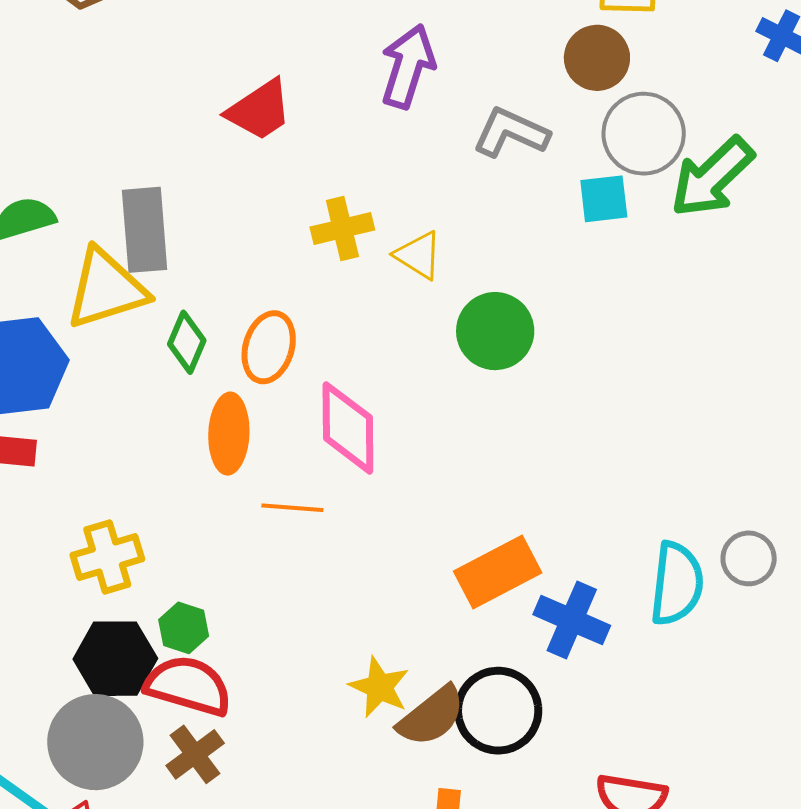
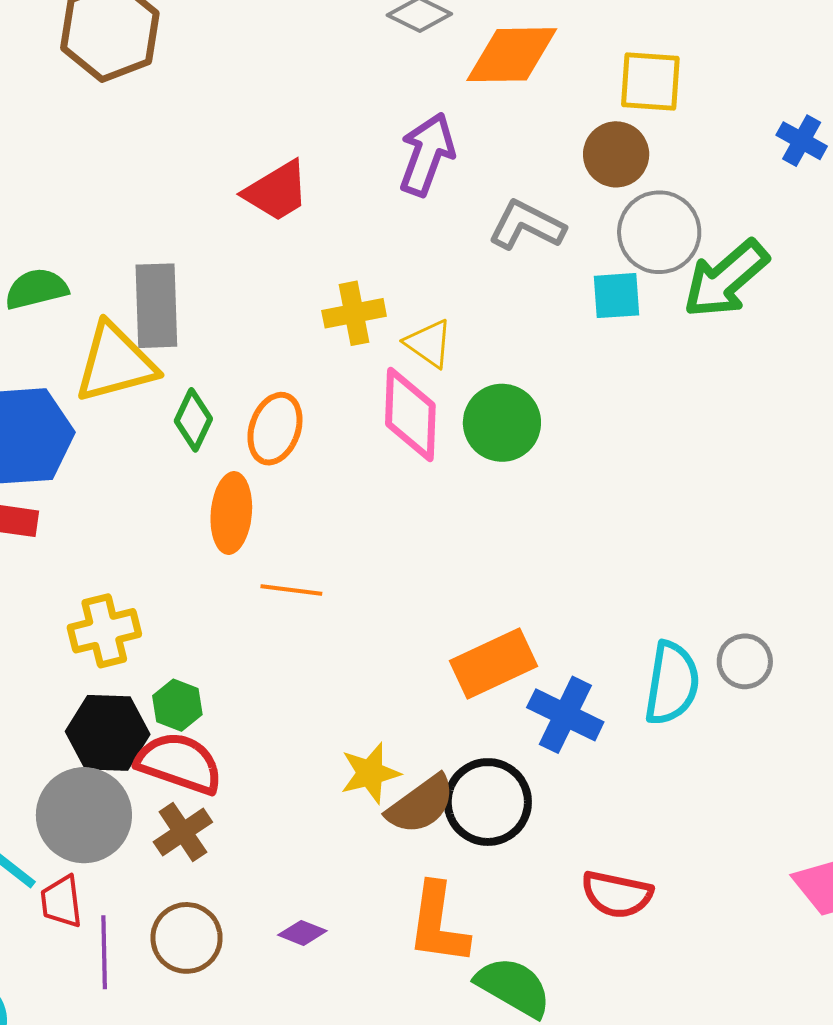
pink diamond: (348, 428) -> (410, 415), moved
yellow star: (379, 687) -> (370, 773), turned 30

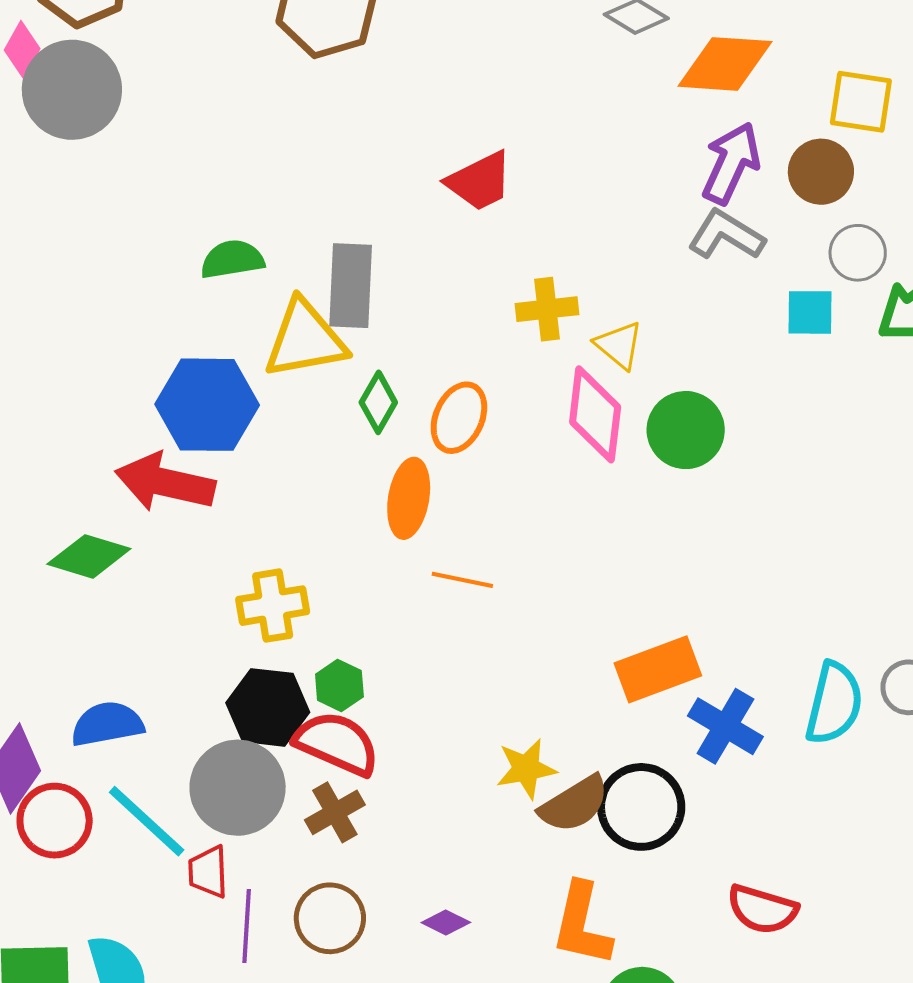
purple arrow: (427, 154) -> (731, 163), moved
gray circle: (659, 232) -> (858, 253), size x0.7

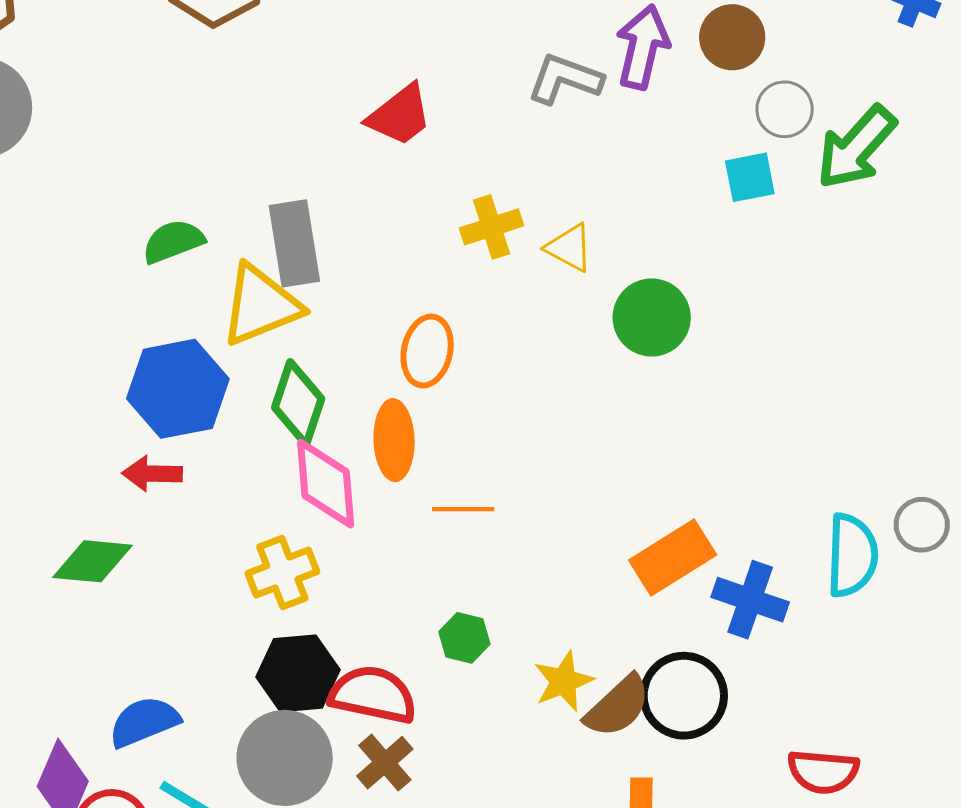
gray L-shape: (726, 235) -> (565, 79), moved
green diamond: (378, 402) -> (298, 403), moved, size x1.4
pink diamond: (595, 414) -> (326, 484), moved
red arrow: (165, 483) -> (152, 474), size x0.6
green hexagon: (339, 685) -> (464, 638), moved

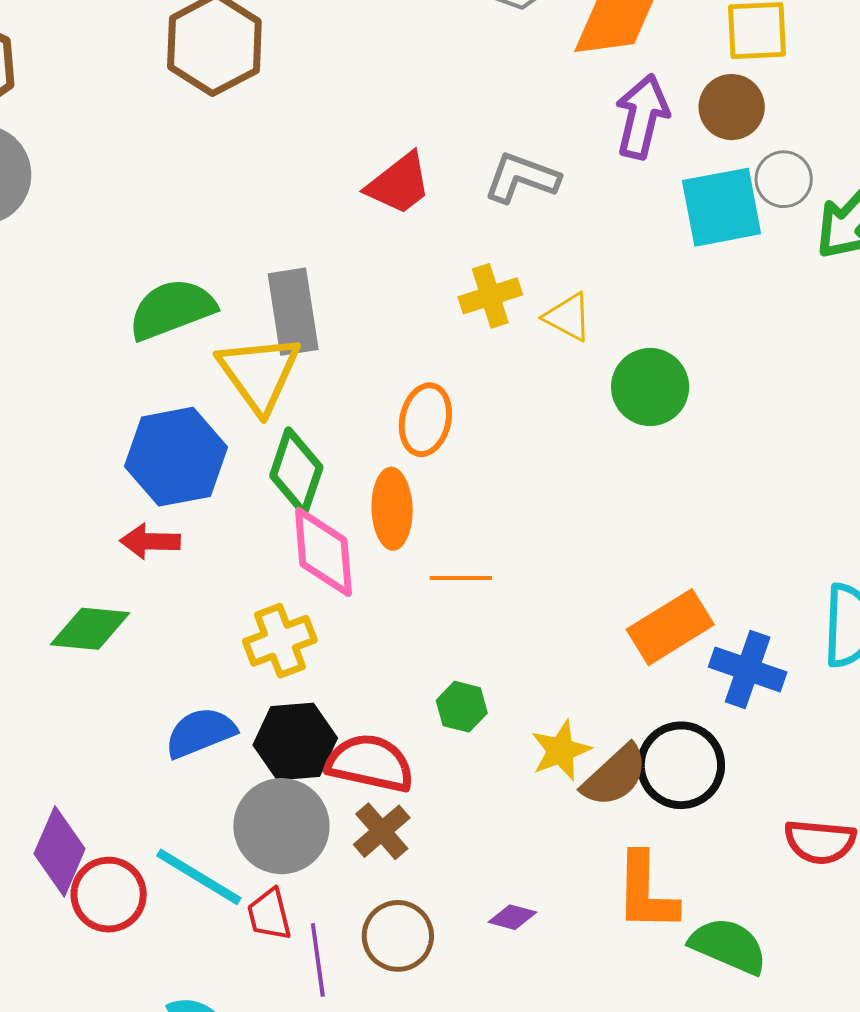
gray L-shape: (565, 79) -> (522, 178), moved
cyan square: (750, 177) -> (722, 207), moved, size x1.6
green semicircle: (173, 241) -> (172, 309), size x1.4
yellow triangle: (261, 305) -> (259, 373), turned -44
blue semicircle: (144, 722) -> (200, 733), moved

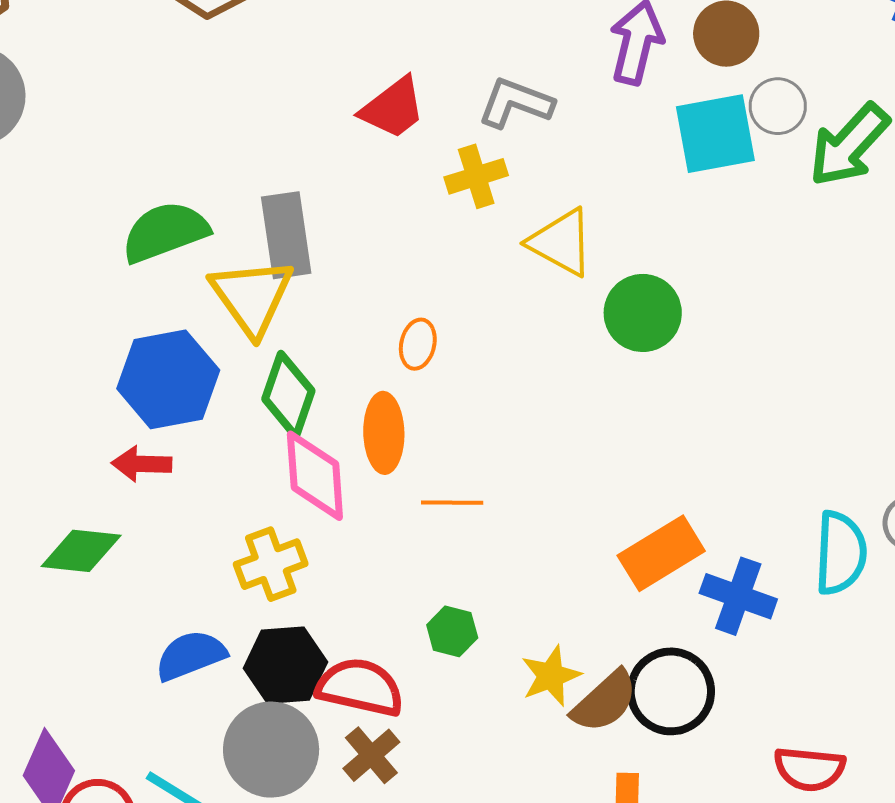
yellow cross: (490, 296) -> (476, 176), moved
yellow triangle: (568, 317) -> (561, 242), size x1.4
orange ellipse: (425, 420) -> (418, 344), size x0.7

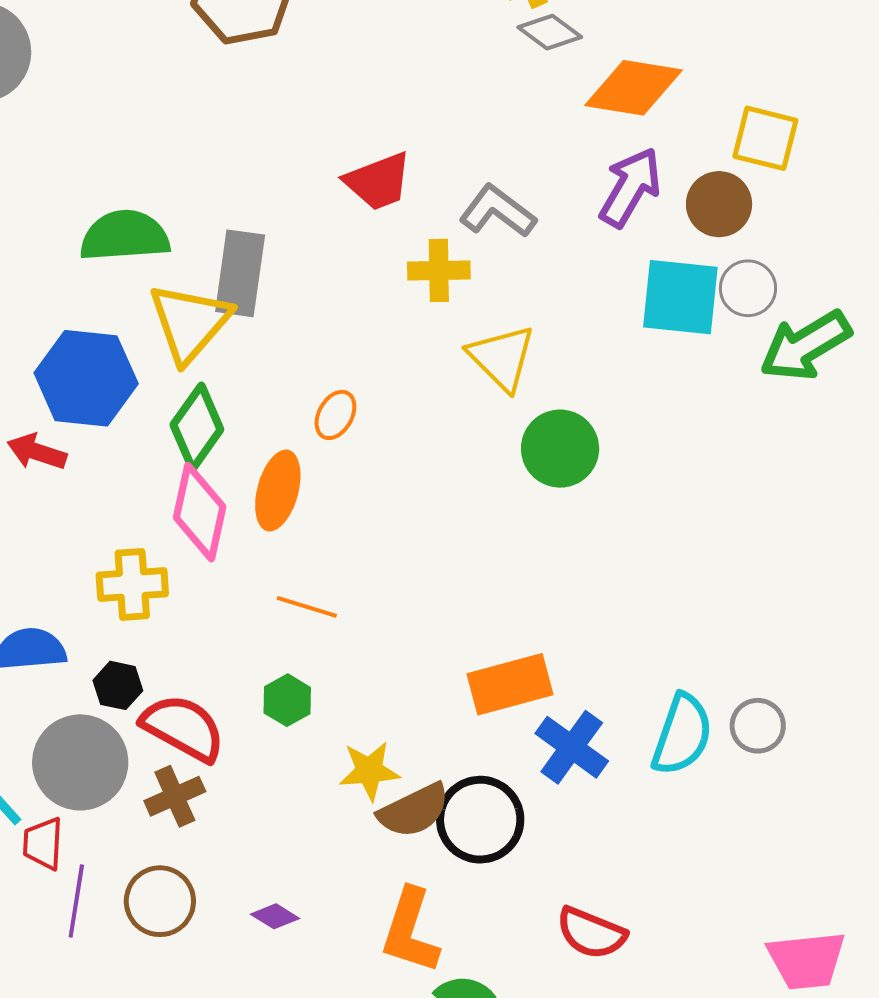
orange line: (452, 503) -> (307, 607), moved
black hexagon: (285, 665) -> (118, 685), size x0.6

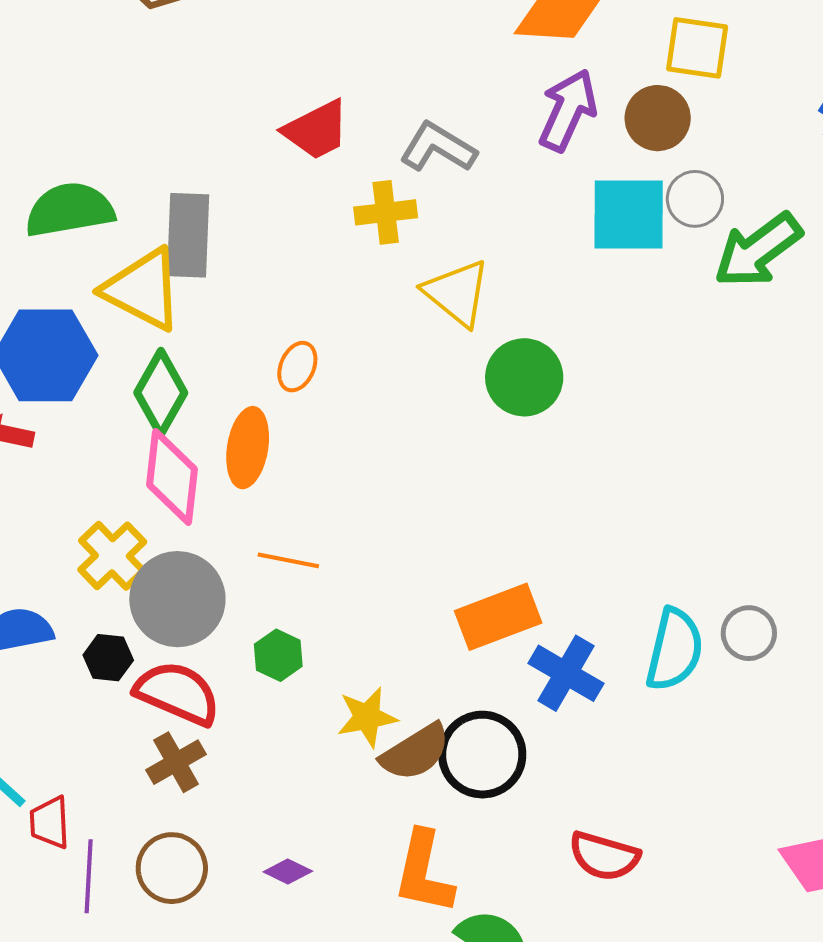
yellow triangle: (190, 322) -> (143, 289), turned -38
yellow cross: (132, 584) -> (112, 556), turned -34
gray circle: (80, 762) -> (177, 599), moved

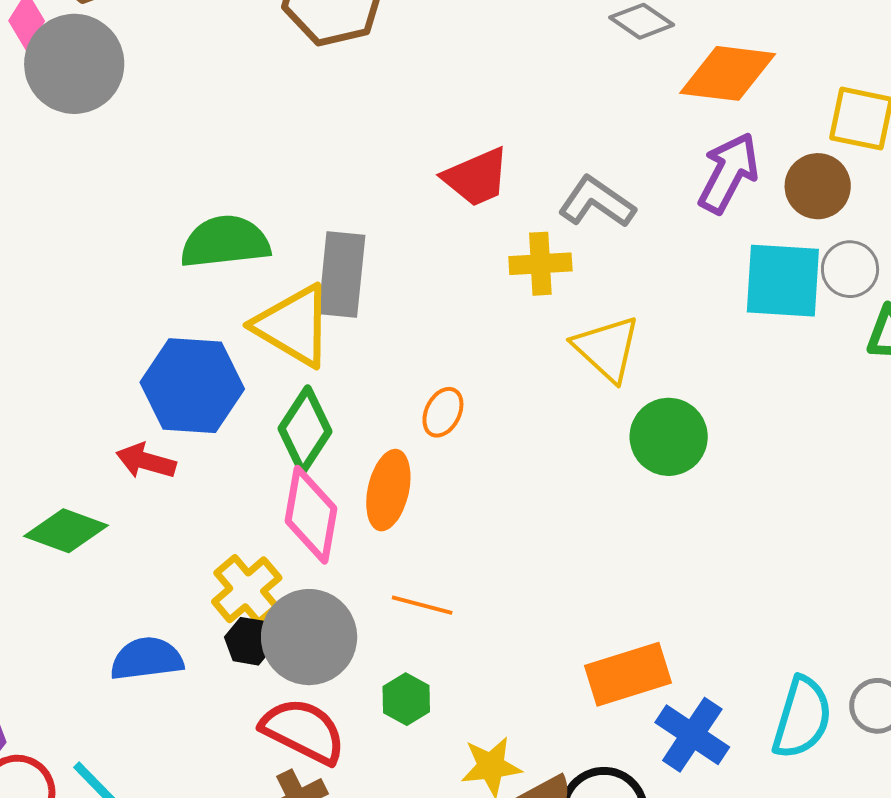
black hexagon: (108, 658) -> (249, 641), moved

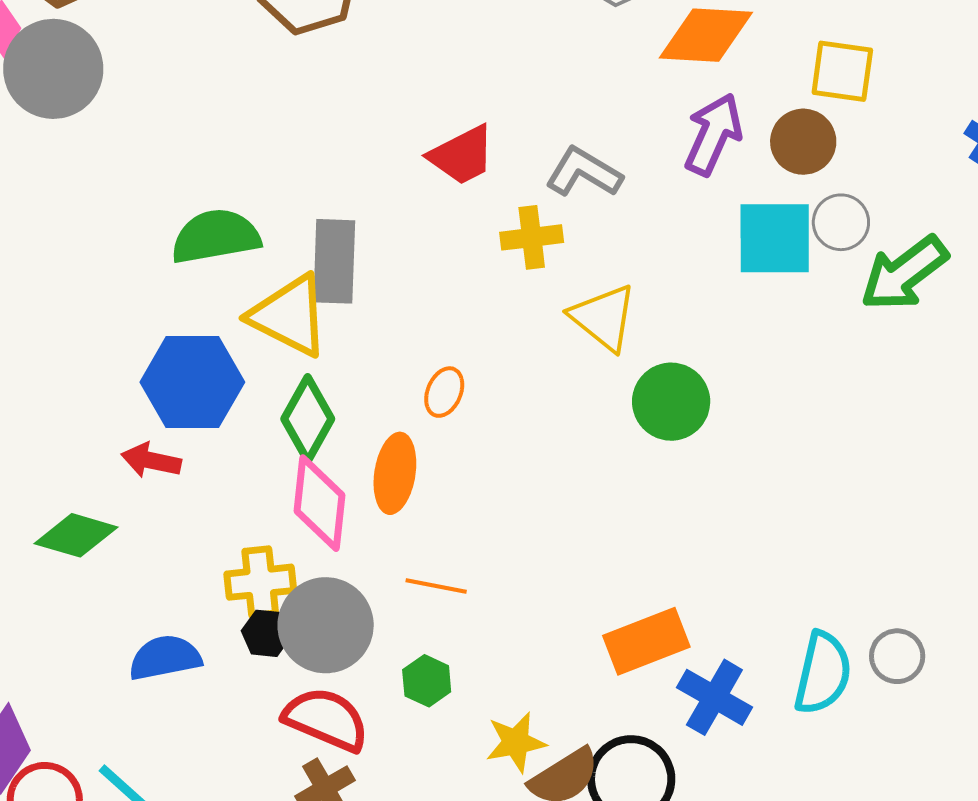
yellow cross: (247, 590) -> (260, 582), turned 38

